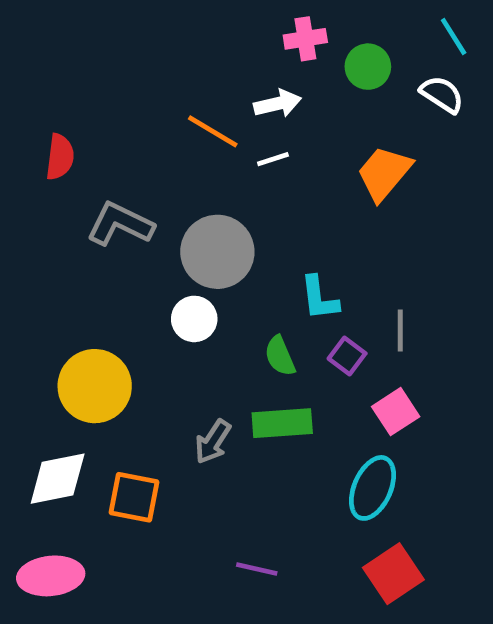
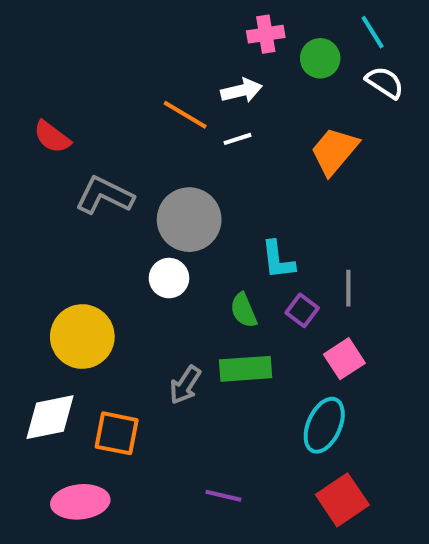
cyan line: (454, 36) -> (373, 32), moved
red semicircle: (60, 157) -> (52, 137), turned 120
pink ellipse: (51, 576) -> (80, 502), moved

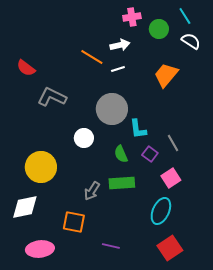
gray circle: (189, 220) -> (112, 109), moved
gray line: (348, 288) -> (173, 143), turned -30
orange square: (117, 433) -> (74, 222), moved

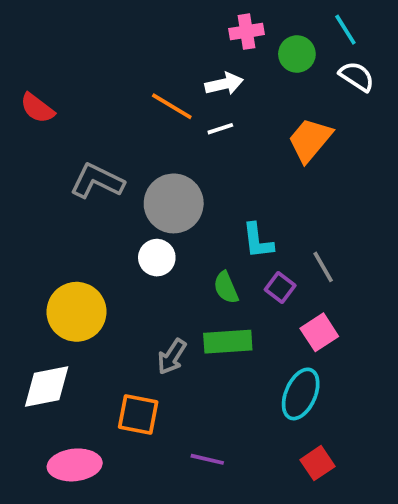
red semicircle: (26, 68) -> (37, 108), moved
gray circle: (112, 109) -> (174, 203), moved
red square: (170, 248) -> (317, 463), size x0.7

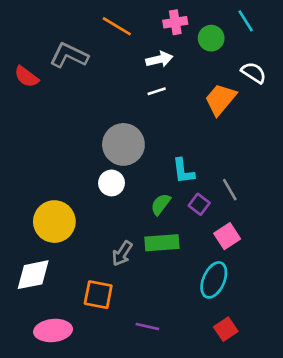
white semicircle: (357, 76) -> (254, 73), moved
orange line: (172, 106) -> (117, 26), moved
gray L-shape: (97, 181) -> (69, 55), moved
green semicircle: (226, 287) -> (161, 204), turned 60

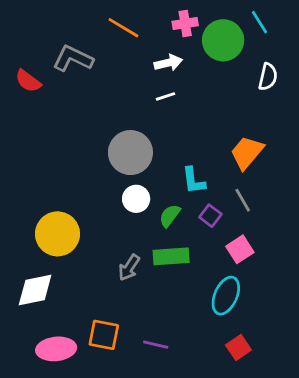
green circle: (211, 38) -> (223, 40), size x1.5
white semicircle: (254, 73) -> (268, 77), turned 70
orange trapezoid: (220, 99) -> (247, 153), moved
white circle: (111, 183) -> (136, 199), moved
orange square: (98, 295) -> (104, 335), moved

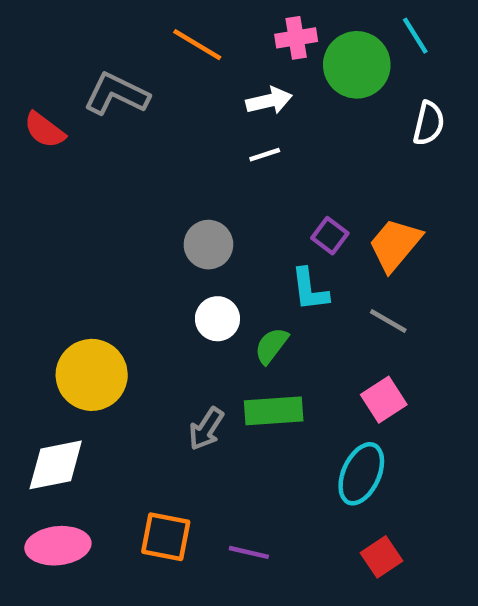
gray circle: (130, 153) -> (208, 245), size x0.7
gray line: (243, 200) -> (388, 321), turned -30
purple square: (210, 216) -> (330, 236), moved
pink ellipse: (56, 349) -> (58, 546), moved

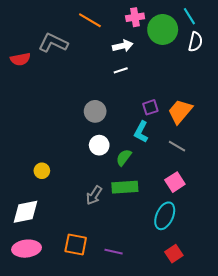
white semicircle: (429, 123) -> (195, 42), moved
red semicircle: (44, 130) -> (20, 59), turned -48
purple square: (330, 236) -> (150, 107), turned 35
cyan L-shape: (310, 290) -> (141, 132), turned 35
yellow circle: (92, 375) -> (42, 171), size x0.5

